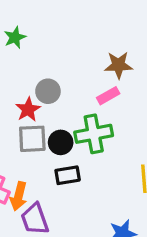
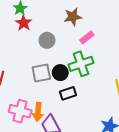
brown star: (118, 65) -> (73, 17), moved
red star: (28, 109) -> (24, 23), moved

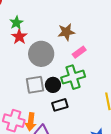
gray circle: (47, 40) -> (41, 54), size x1.6

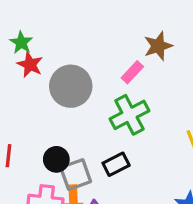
brown star: (66, 32) -> (158, 46), moved
gray square: (35, 85) -> (76, 175), moved
black circle: (53, 85) -> (56, 159), moved

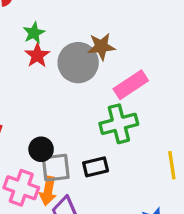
brown star: (158, 46) -> (101, 47), moved
pink rectangle: (132, 72) -> (131, 85), size x1.5
gray circle: (71, 86) -> (78, 63), moved

